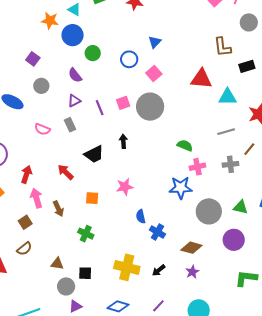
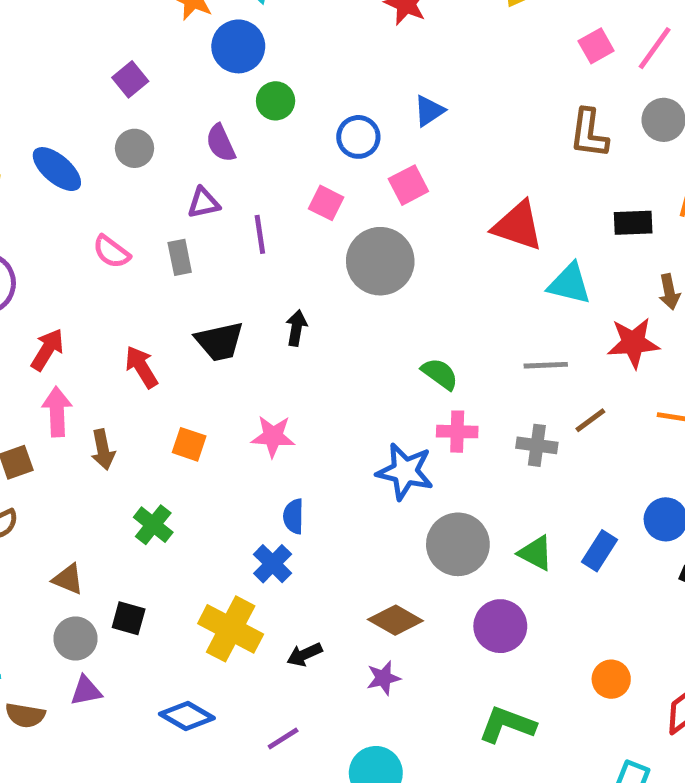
brown L-shape: (222, 47) -> (589, 133), moved
pink square: (123, 103) -> (326, 203), moved, turned 32
blue cross: (157, 232) -> (273, 564), moved

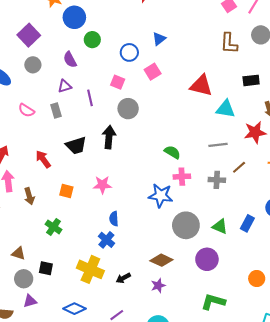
purple square: (130, 79) -> (29, 35), size x1.5
gray circle: (380, 261) -> (128, 109), moved, size x0.7
black arrow: (296, 328) -> (109, 137), size x1.5

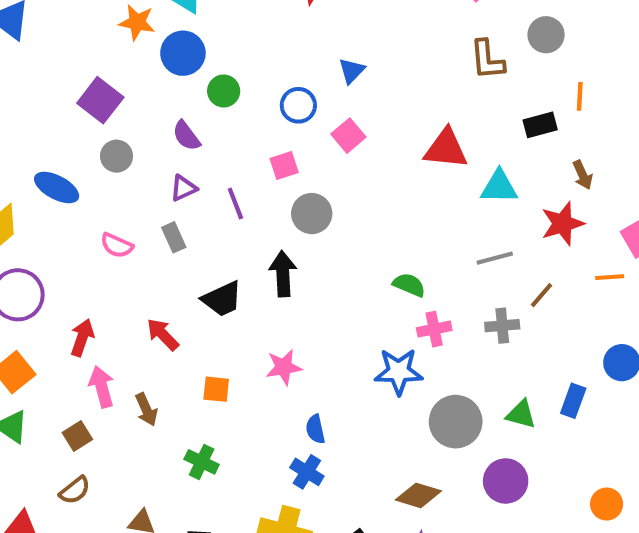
pink square: (118, 82) -> (284, 166), turned -32

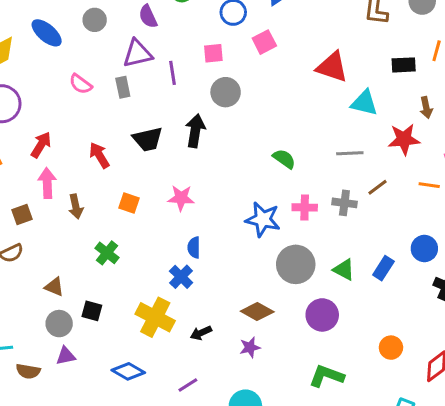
purple triangle: (183, 188) -> (138, 54), size x1.5
pink cross: (434, 329) -> (305, 207), moved

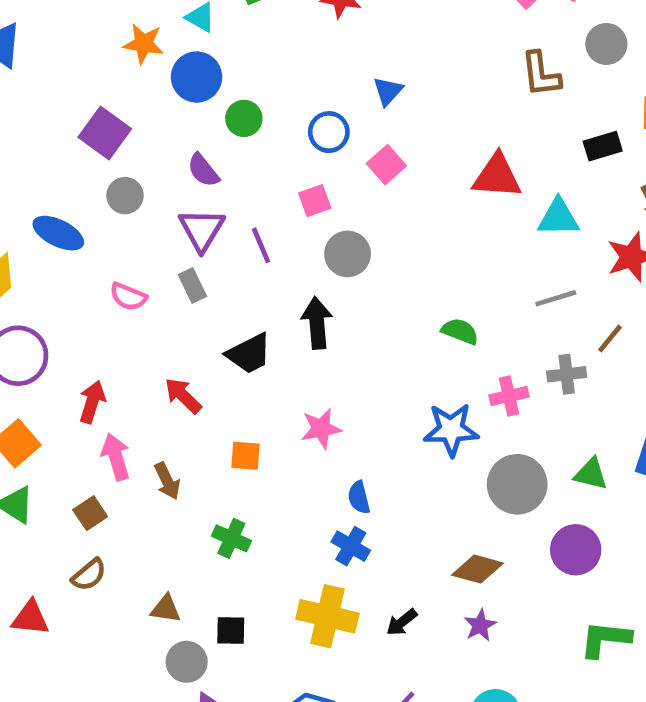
purple triangle: (138, 54) -> (202, 230), turned -32

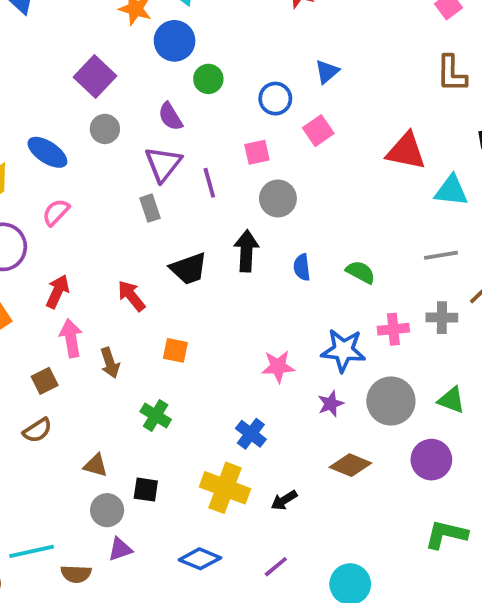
pink semicircle: (128, 297) -> (56, 212), moved, turned 104
pink star: (321, 428) -> (278, 366), moved
blue semicircle: (359, 497) -> (302, 267), moved
purple star: (480, 625) -> (331, 404), moved

